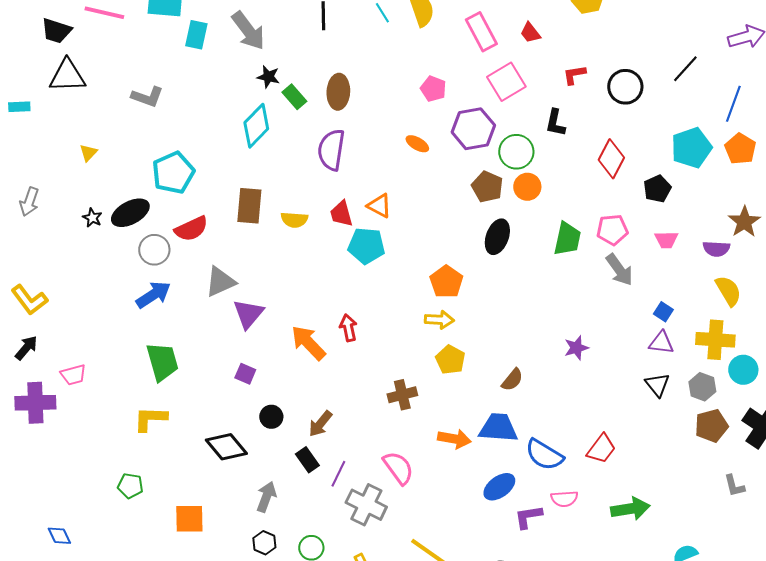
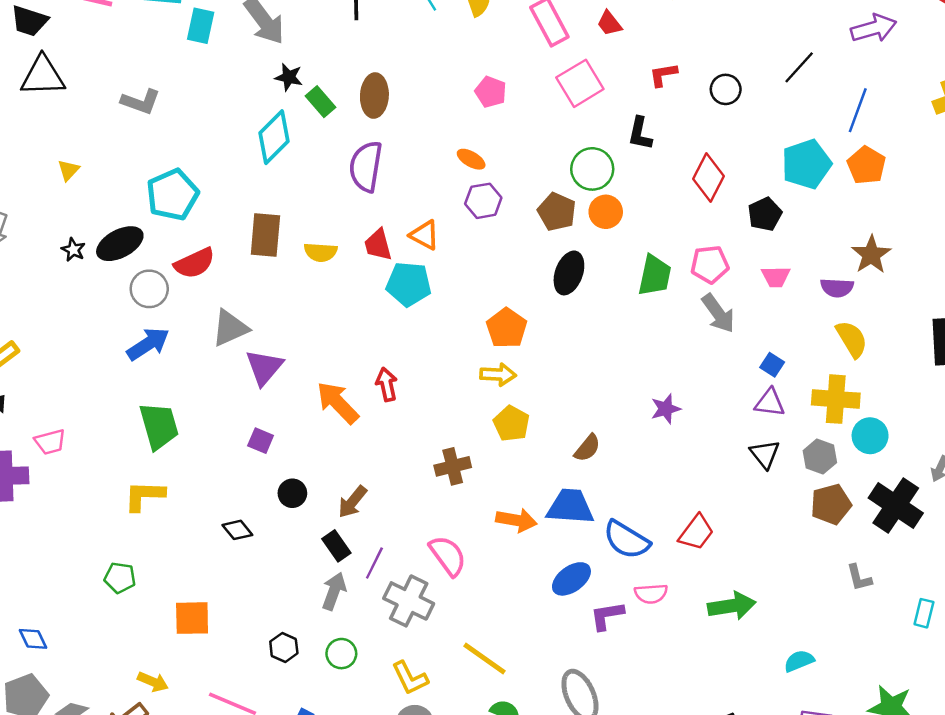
black circle: (625, 87) -> (726, 89), size x0.7
purple hexagon: (473, 129) -> (483, 201), moved, size x0.7
black diamond: (226, 447) -> (237, 530), size x0.6
gray arrow: (266, 497) -> (334, 591), moved

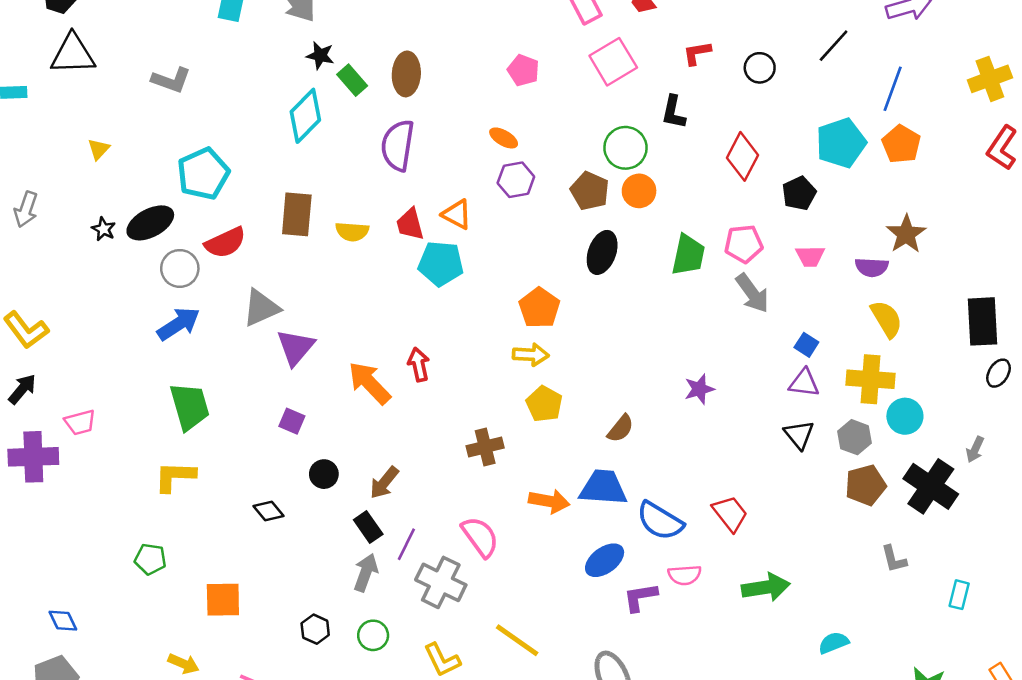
red trapezoid: (696, 532) -> (730, 513), turned -75

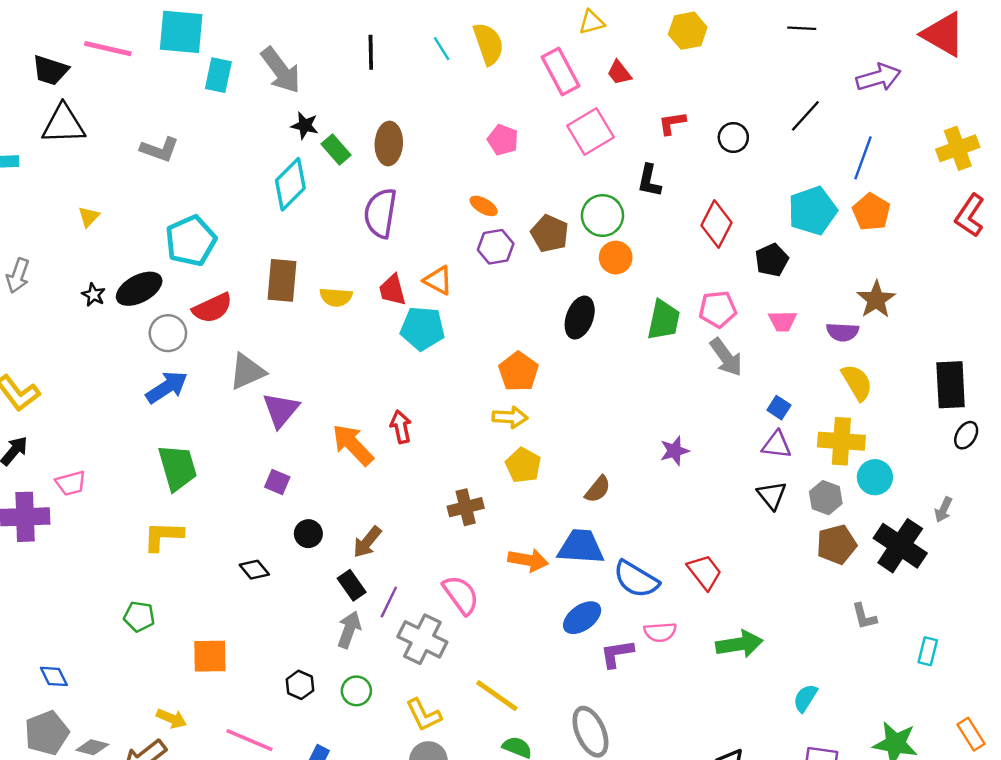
brown pentagon: (590, 191) -> (550, 234), moved
cyan semicircle: (834, 643) -> (805, 698), turned -36

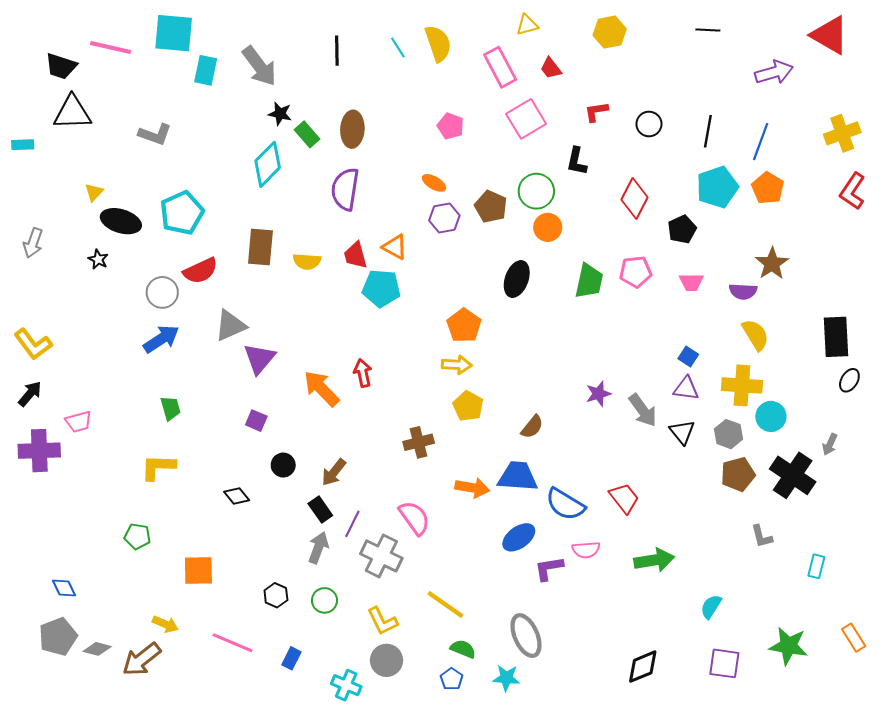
black line: (805, 116) -> (708, 131), moved, turned -32
black ellipse: (139, 289) -> (121, 221), moved, turned 45
gray arrow: (726, 357) -> (643, 410), moved
green trapezoid: (178, 468) -> (171, 408), size x0.6

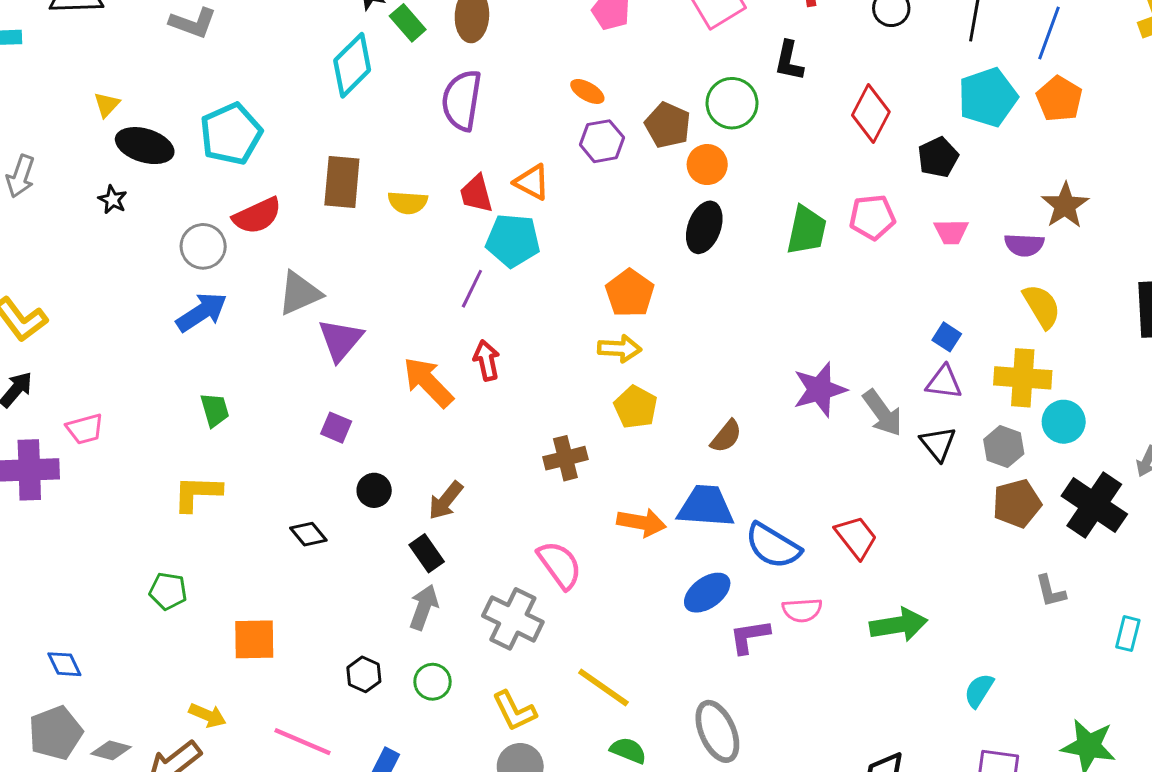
orange circle: (548, 227) -> (707, 165), moved
purple star: (598, 394) -> (820, 390), size x1.5
purple line: (352, 524) -> (472, 289), moved

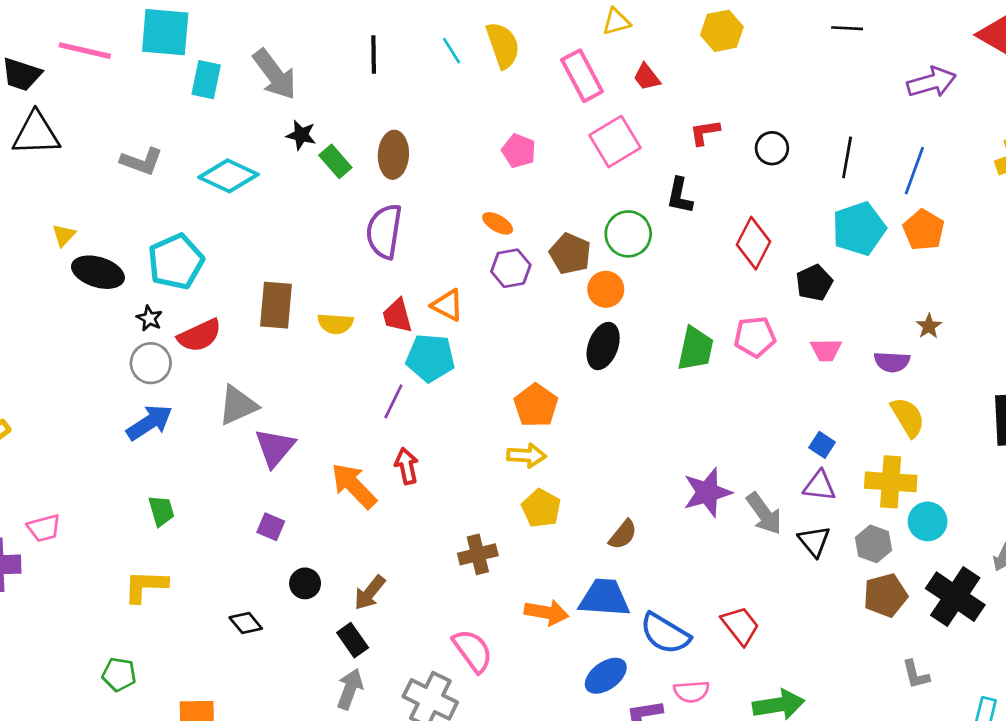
cyan diamond: (352, 65) -> (229, 176), moved, turned 70
black star: (113, 200) -> (149, 318), moved
brown star: (1065, 205) -> (929, 326), size x0.6

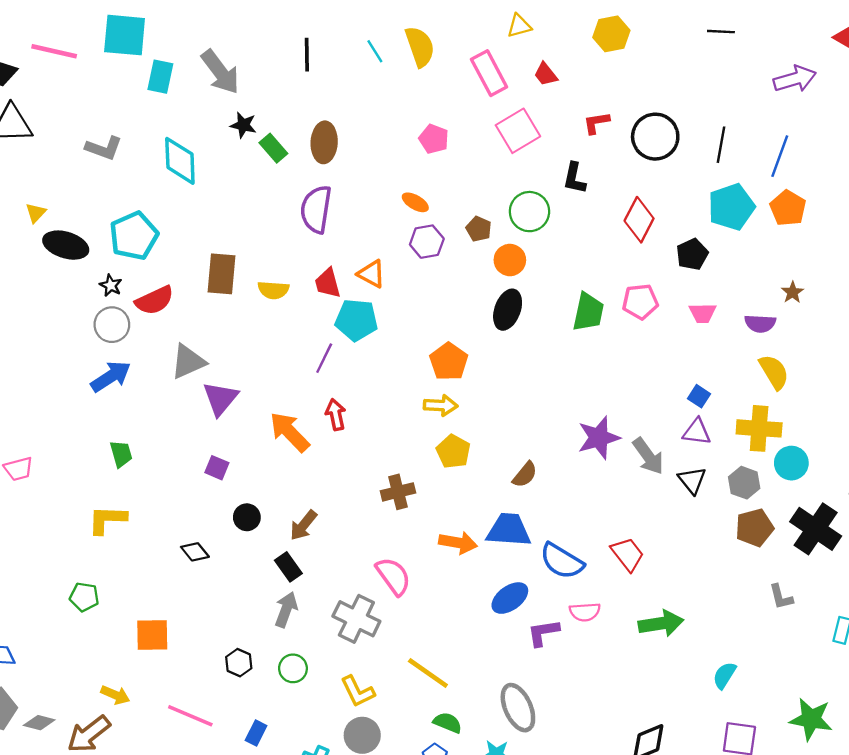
black circle: (772, 148) -> (655, 137), size x1.6
cyan diamond: (229, 176) -> (180, 161), turned 63
brown pentagon: (570, 254) -> (479, 229), size x0.7

